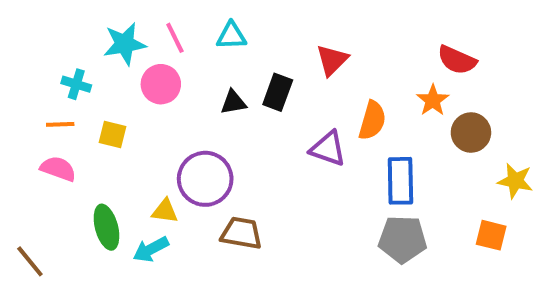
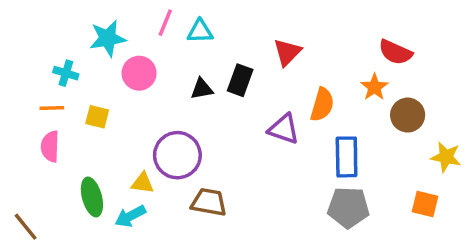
pink line: (175, 38) -> (165, 23), moved, turned 48
pink semicircle: (58, 169) -> (50, 146), turned -108

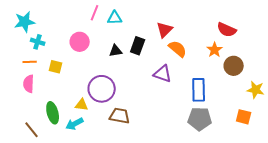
cyan star: (108, 38) -> (25, 22), moved
orange semicircle: (322, 105) -> (178, 49), moved, turned -66
brown line: (26, 227) -> (32, 130), moved

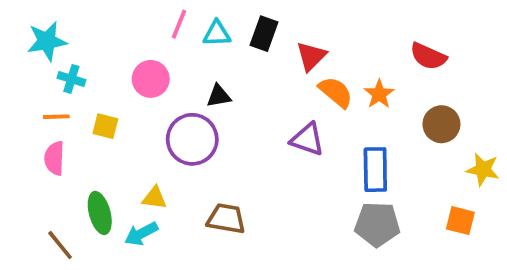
black rectangle: (138, 46) -> (264, 34), moved
orange star: (215, 50) -> (379, 94), moved
purple circle: (102, 89) -> (192, 139), moved

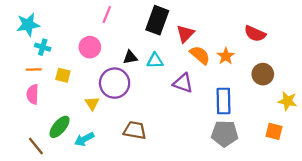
cyan triangle: (217, 34) -> (155, 61), moved
black rectangle: (264, 34) -> (157, 20), size x1.4
yellow triangle: (154, 198) -> (92, 103), moved, turned 48
green ellipse: (100, 213) -> (60, 127), turned 55

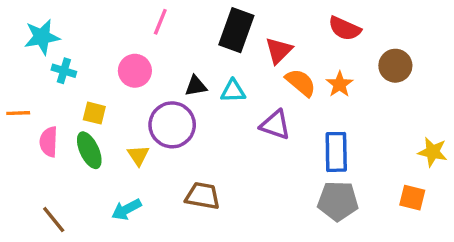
red semicircle: (255, 34) -> (345, 28), moved
orange line: (34, 70) -> (18, 113), moved
brown circle: (263, 74) -> (395, 66), moved
green ellipse: (60, 127) -> (89, 150), moved, turned -65

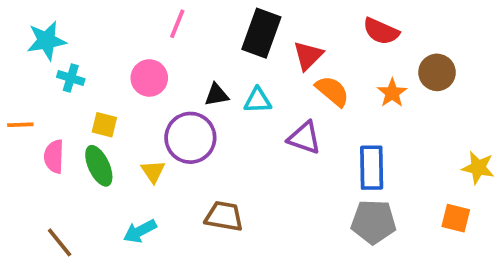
orange star: (340, 84) -> (392, 93), moved

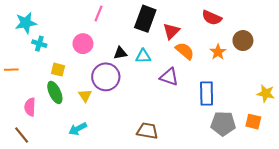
pink semicircle: (54, 156) -> (30, 107), moved
brown trapezoid: (224, 216) -> (147, 131), moved
gray pentagon: (373, 222) -> (223, 124), moved
brown line: (60, 242) -> (22, 135), moved

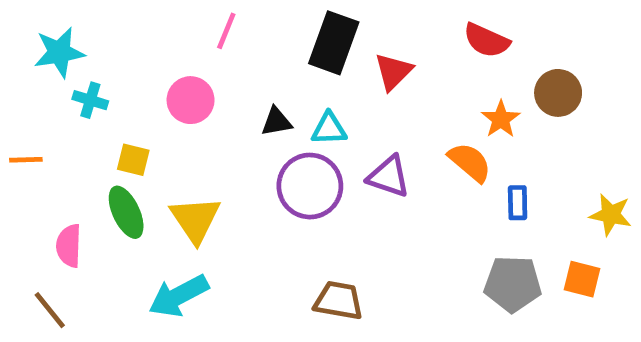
orange semicircle: (185, 51) -> (470, 162), moved
purple circle: (106, 77) -> (310, 186), moved
blue rectangle: (207, 94) -> (518, 203), moved, size x0.6
yellow triangle: (85, 96) -> (195, 219), size x1.6
cyan arrow: (78, 129) -> (179, 296), size x1.4

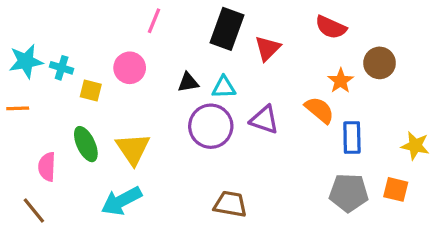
cyan star: (59, 52) -> (26, 61), moved
yellow square: (133, 160) -> (91, 91), moved
blue rectangle: (518, 203) -> (352, 138), size x1.4

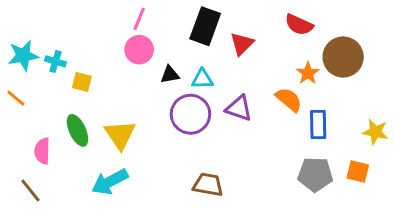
brown circle: (380, 63) -> (343, 57), size x1.4
pink circle: (130, 68) -> (139, 50), moved
orange line: (18, 108) -> (16, 98), turned 42

